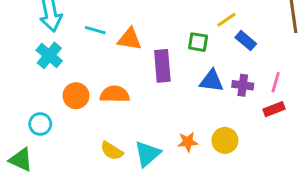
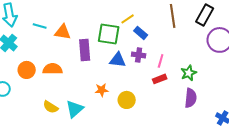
green square: (198, 42) -> (109, 34), size x1.6
purple cross: (243, 85) -> (139, 55), moved
orange star: (188, 142) -> (102, 90), moved

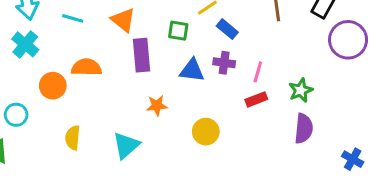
orange triangle: (63, 32) -> (123, 20), moved, turned 30
green square: (109, 34) -> (178, 31), size x0.6
orange semicircle: (53, 69) -> (86, 67), moved
orange star: (102, 90) -> (157, 106), moved
yellow semicircle: (51, 107) -> (73, 138), moved, turned 63

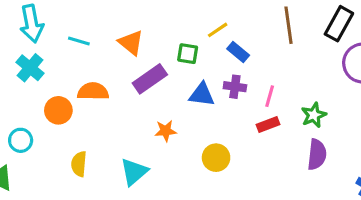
purple rectangle: (142, 55) -> (150, 79), turned 60

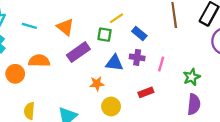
yellow line: (218, 30) -> (116, 18), moved
red rectangle: (268, 125) -> (146, 92), moved
orange star: (166, 131) -> (97, 84), moved
yellow circle: (216, 158) -> (111, 106), moved

